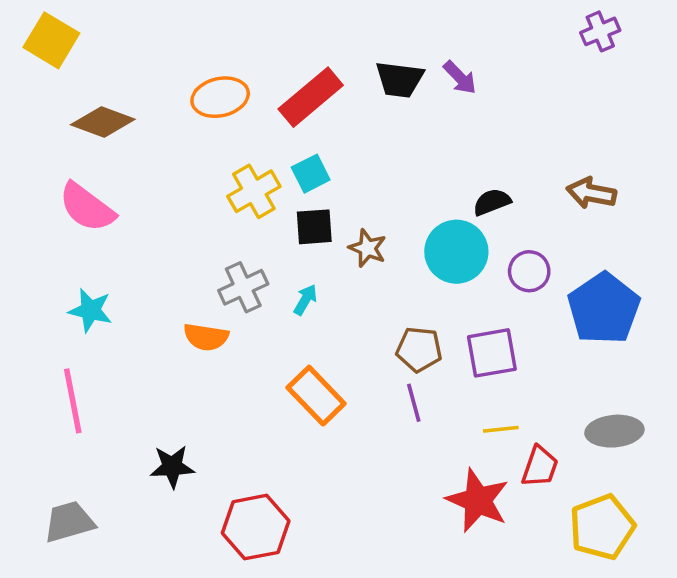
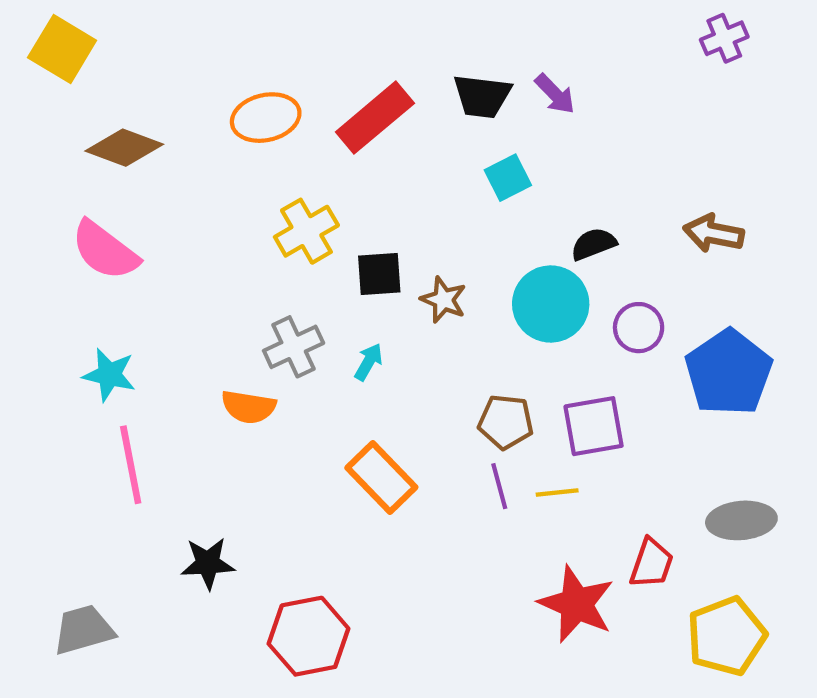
cyan square: (311, 174) -> (508, 178), moved
pink line: (73, 401) -> (131, 465), moved
yellow line: (501, 429) -> (557, 493), moved

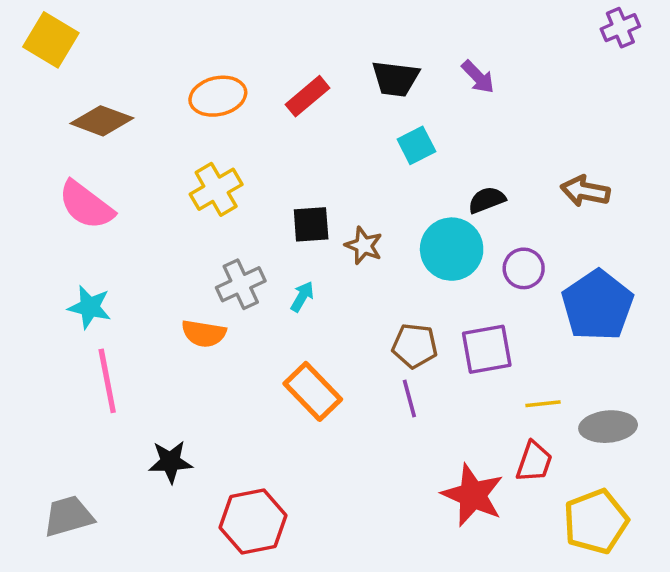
purple cross: (724, 38) -> (620, 28), moved
purple arrow: (555, 94) -> (478, 77), moved
red rectangle: (375, 118) -> (307, 96), size x0.7
yellow cross: (306, 231) -> (216, 189), moved
yellow line: (557, 493) -> (543, 404), moved

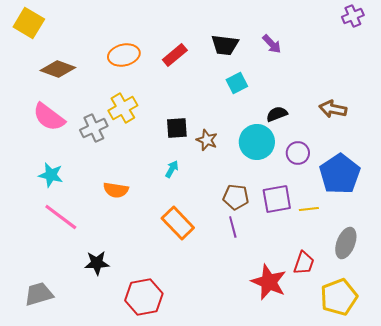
gray cross: (241, 284) -> (94, 128), moved
pink line: (107, 381) -> (61, 217), turned -42
yellow line: (543, 404) -> (309, 209), moved
gray ellipse: (608, 427) -> (346, 243), turned -64

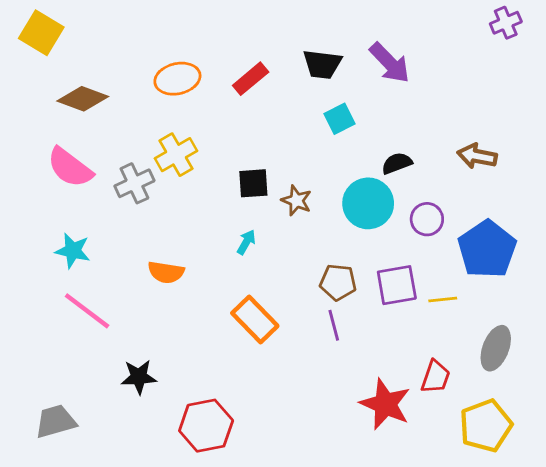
purple arrow: (272, 44) -> (390, 63), size x1.5

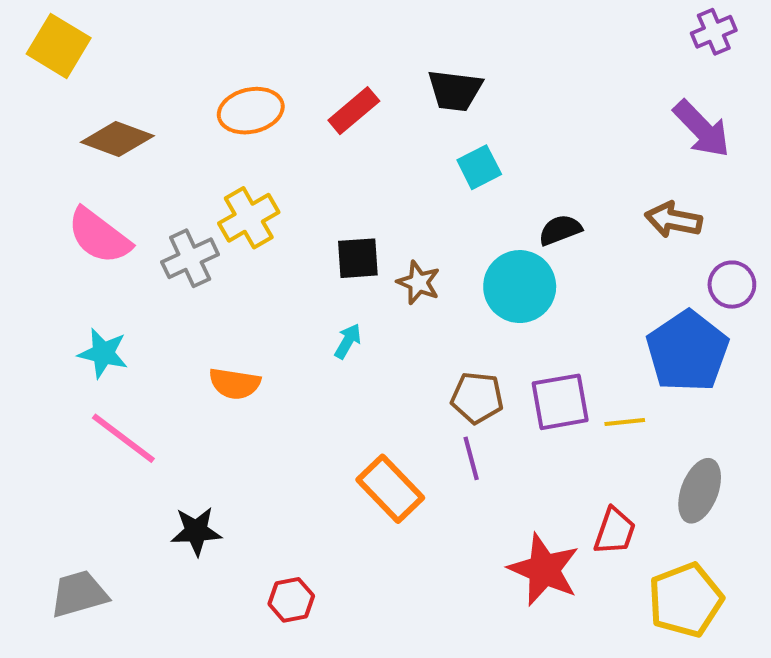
purple arrow: (390, 63) -> (702, 129), moved
purple circle: (427, 219) -> (732, 285), moved
orange rectangle: (255, 320) -> (390, 489), moved
red hexagon: (206, 426) -> (291, 600), size x0.6

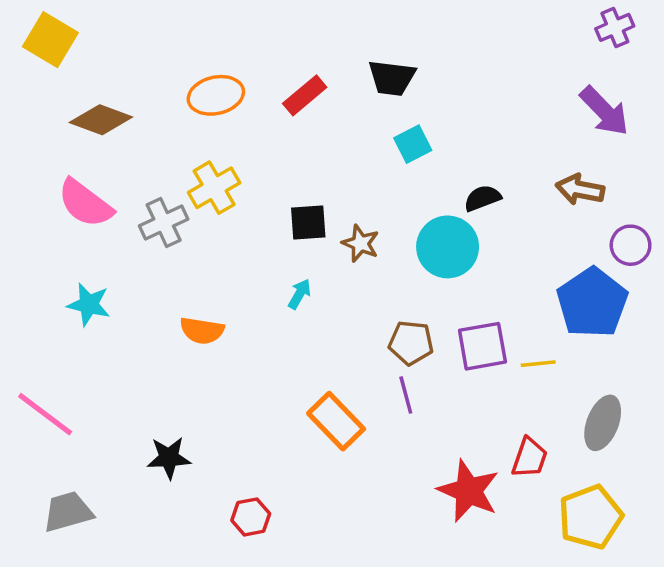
pink line: (123, 438) -> (45, 414), moved

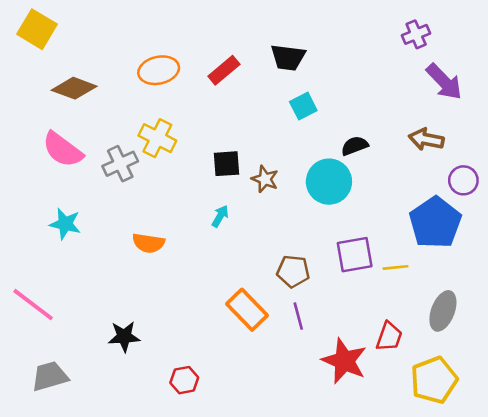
purple cross: (615, 27) -> (416, 34), moved
yellow cross: (214, 188) -> (157, 138), turned -33
brown pentagon: (411, 343) -> (293, 271), moved
purple line: (406, 395) -> (298, 316), moved

